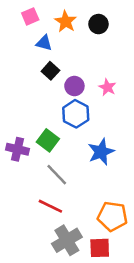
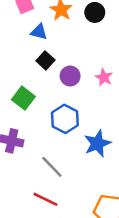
blue hexagon: (76, 114) -> (65, 119), moved
green square: (48, 140) -> (23, 98), moved

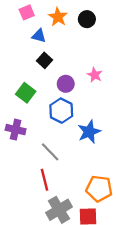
purple circle: (70, 76) -> (66, 84), moved
red line: (45, 199) -> (45, 180), turned 50

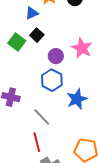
blue triangle: (39, 36) -> (32, 13), turned -40
pink star: (95, 75) -> (82, 48), size x1.5
green square: (26, 93) -> (17, 42), moved

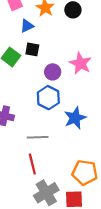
black square: (37, 35) -> (32, 49), turned -32
gray line: (42, 117) -> (38, 137), turned -48

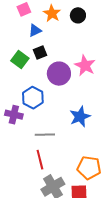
black square: (32, 49) -> (40, 52), turned -32
purple circle: (53, 72) -> (59, 74), size x1.5
blue hexagon: (48, 98) -> (33, 98), moved

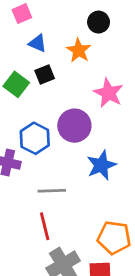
orange star: (52, 13) -> (79, 50), moved
blue triangle: (35, 30) -> (38, 43), turned 48
purple circle: (59, 74) -> (74, 126), moved

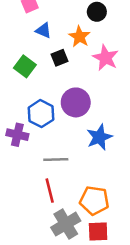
black square: (45, 75) -> (60, 58), moved
pink star: (108, 93) -> (106, 58), moved
orange pentagon: (114, 238) -> (94, 200), moved

